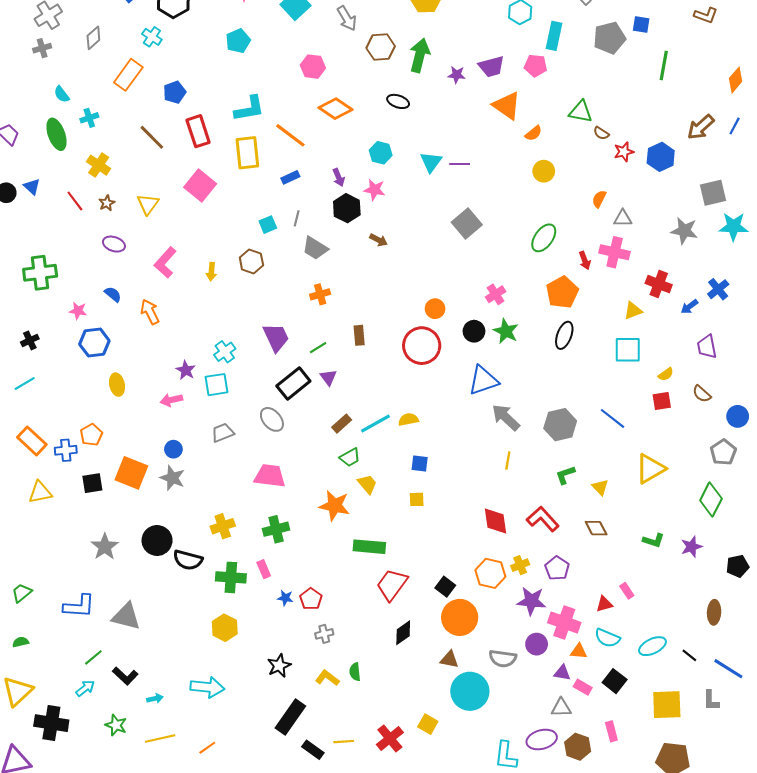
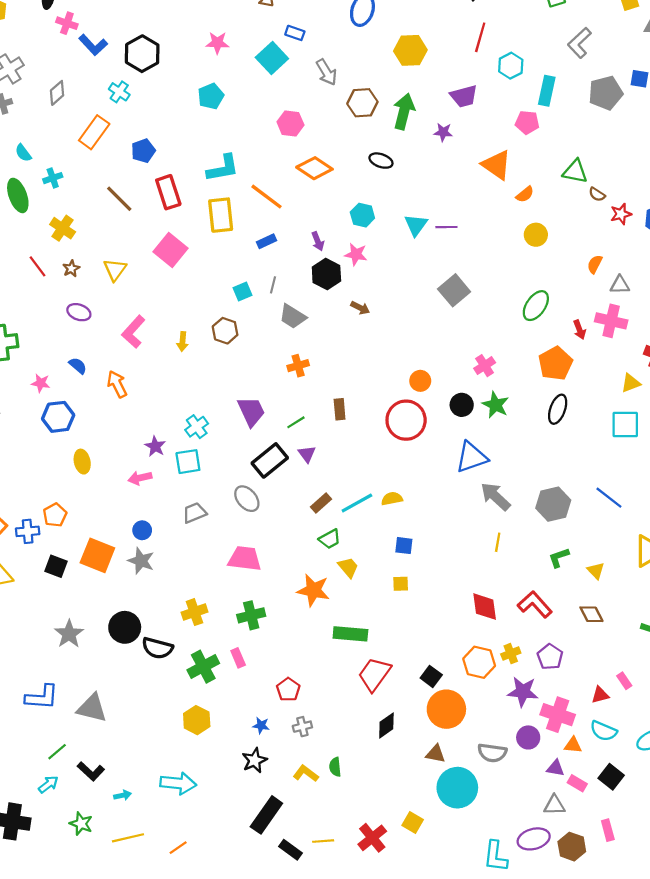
purple trapezoid: (491, 67) -> (464, 96), moved
black square: (92, 483) -> (56, 566), turned 30
green cross: (231, 577) -> (203, 667), turned -32
blue star: (285, 598) -> (261, 725), moved

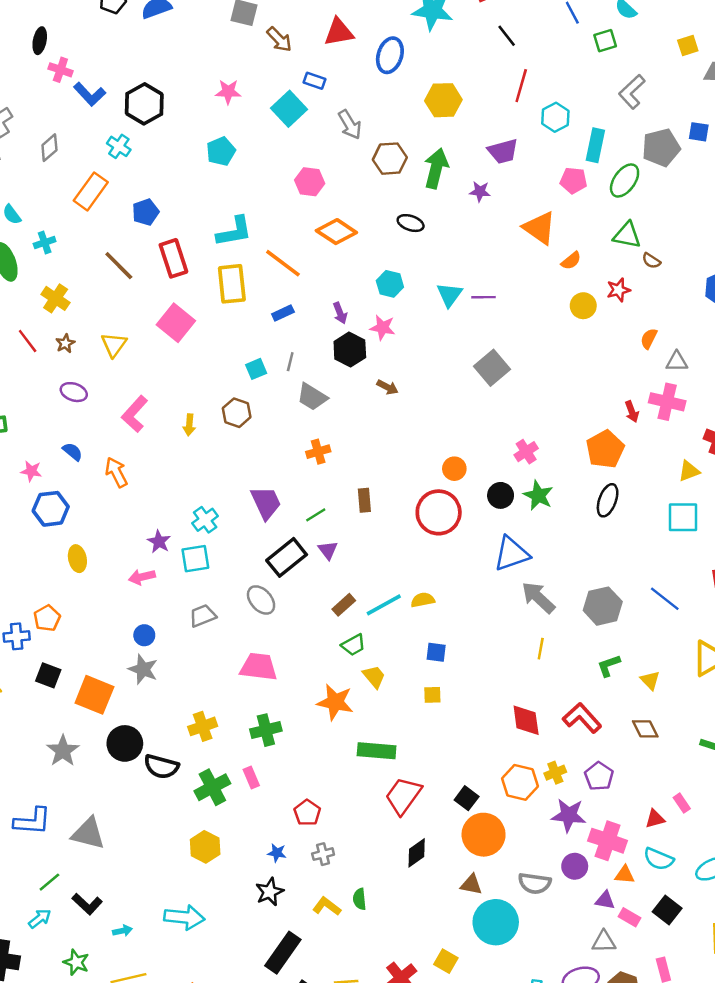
red star: (621, 214) -> (618, 290), moved
green ellipse: (536, 306) -> (625, 180), moved
orange square: (97, 555) -> (94, 695), moved

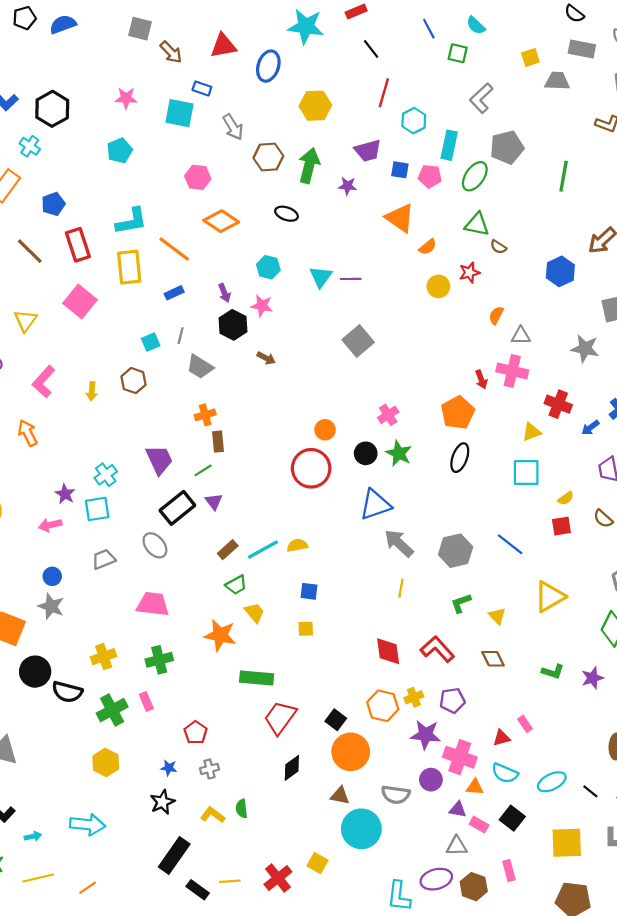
green square: (605, 41) -> (458, 53), turned 30
cyan square: (289, 109) -> (180, 113), turned -36
blue square: (699, 132) -> (400, 170), moved
brown rectangle: (364, 500) -> (218, 442), moved
purple pentagon: (599, 776) -> (452, 700), turned 30

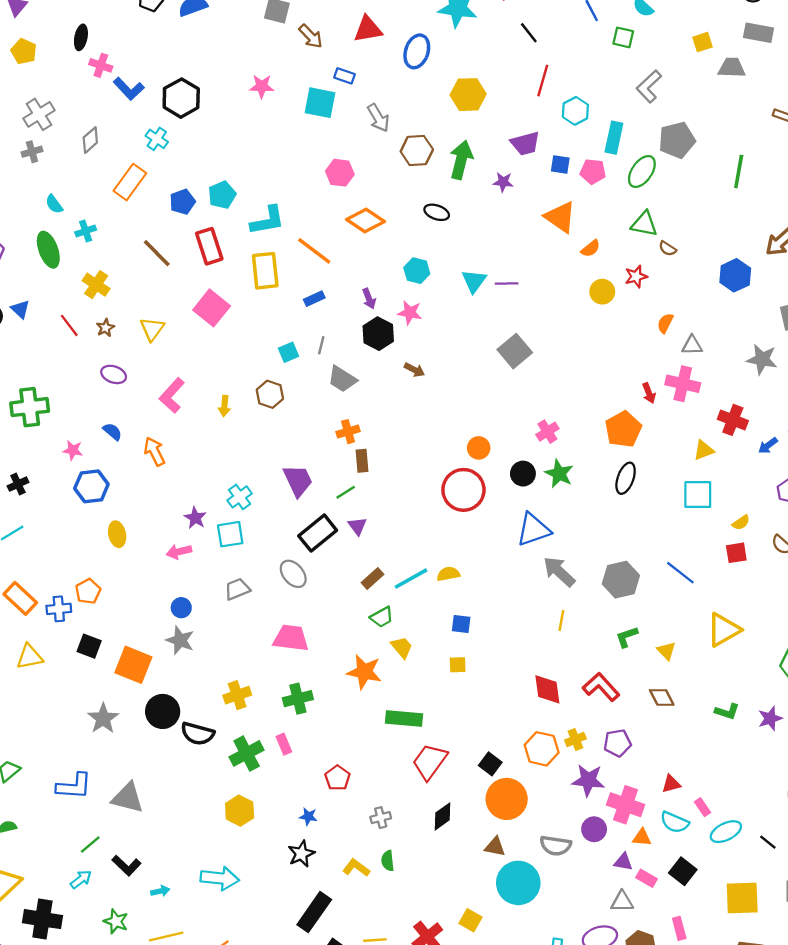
cyan pentagon: (120, 151) -> (222, 195), moved
pink rectangle: (525, 724) -> (703, 807), moved
gray cross: (209, 769) -> (381, 818), moved

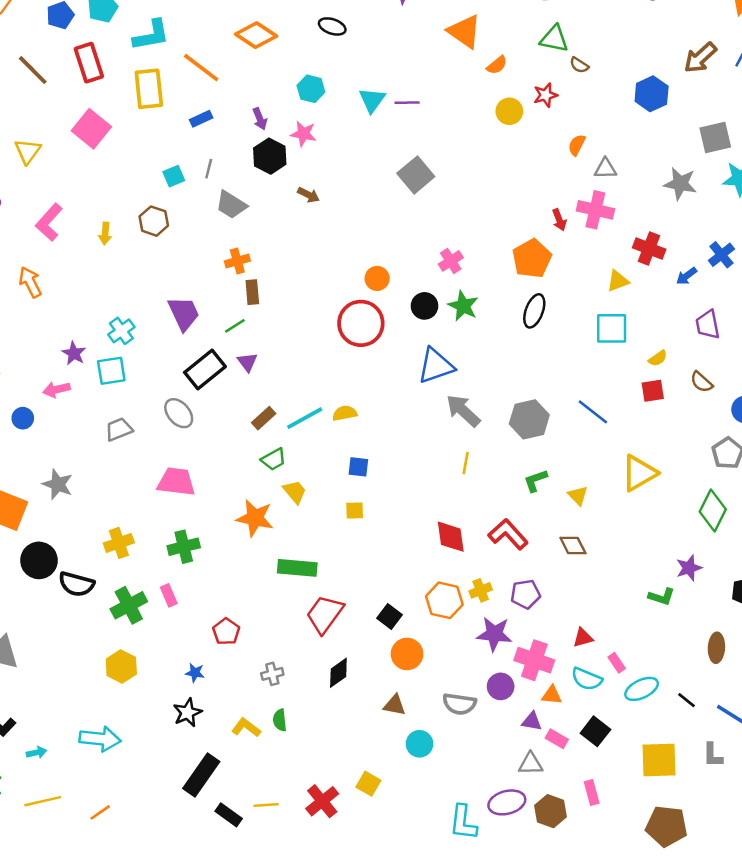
blue circle: (181, 608) -> (23, 418), moved
green L-shape: (727, 711) -> (662, 597), moved
orange circle: (507, 799) -> (407, 654), size x0.7
cyan circle: (518, 883) -> (420, 744), size x0.6

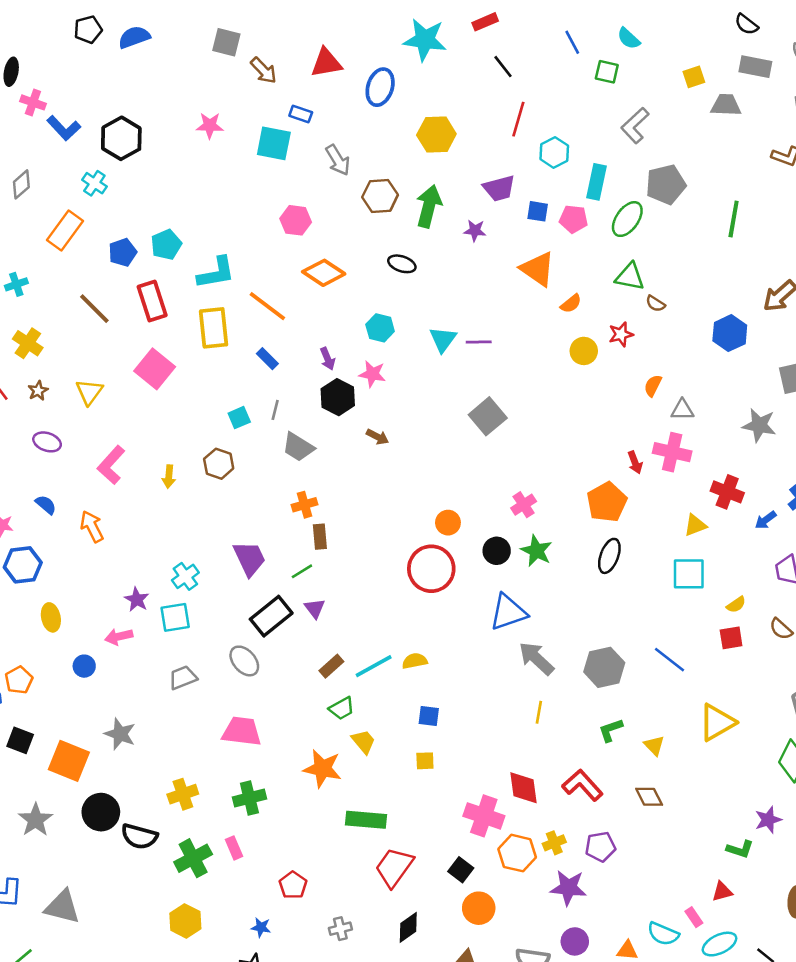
blue rectangle: (201, 119) -> (267, 359), turned 70
red triangle: (583, 638) -> (722, 892), moved
pink cross: (534, 660) -> (484, 816), moved

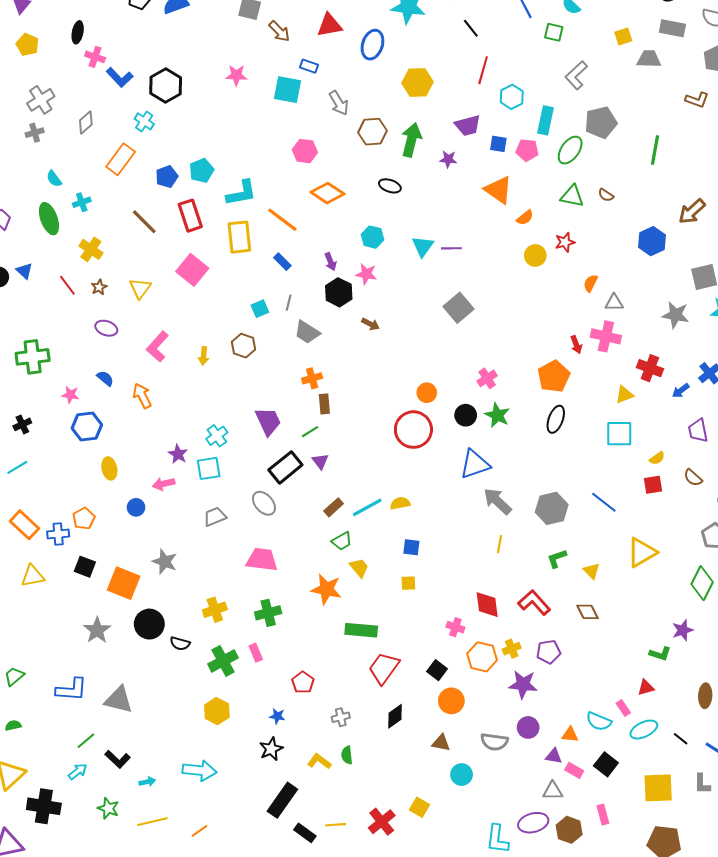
brown semicircle: (655, 304) -> (606, 195), moved
pink cross: (484, 816) -> (455, 627), size x0.6
black semicircle: (139, 836) -> (180, 644), size x0.7

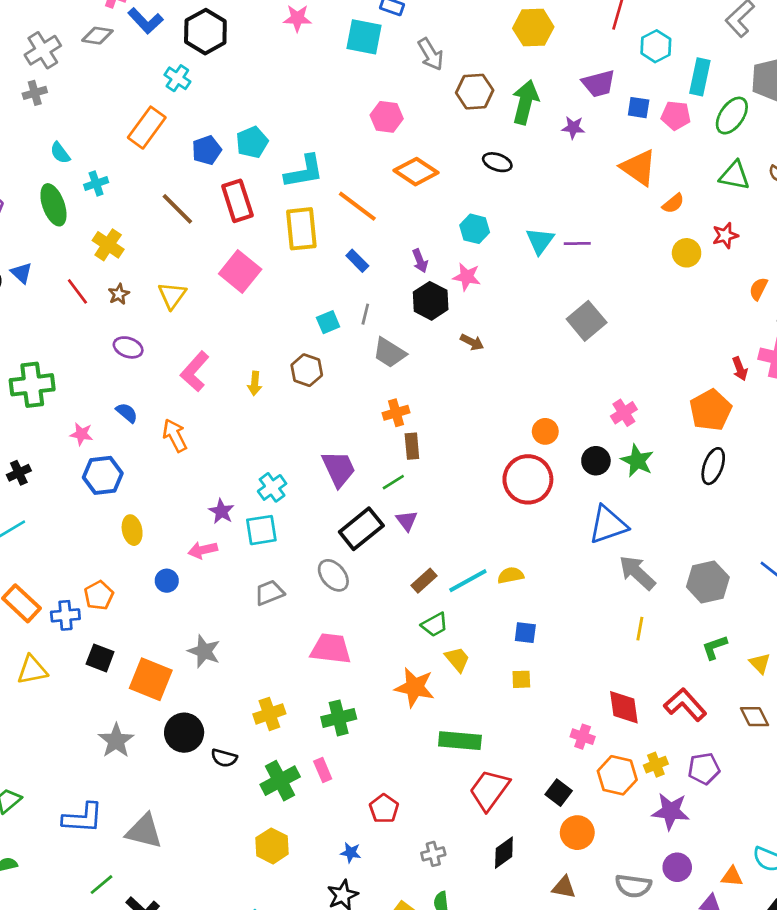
gray diamond: (86, 122) -> (97, 36), moved, turned 50

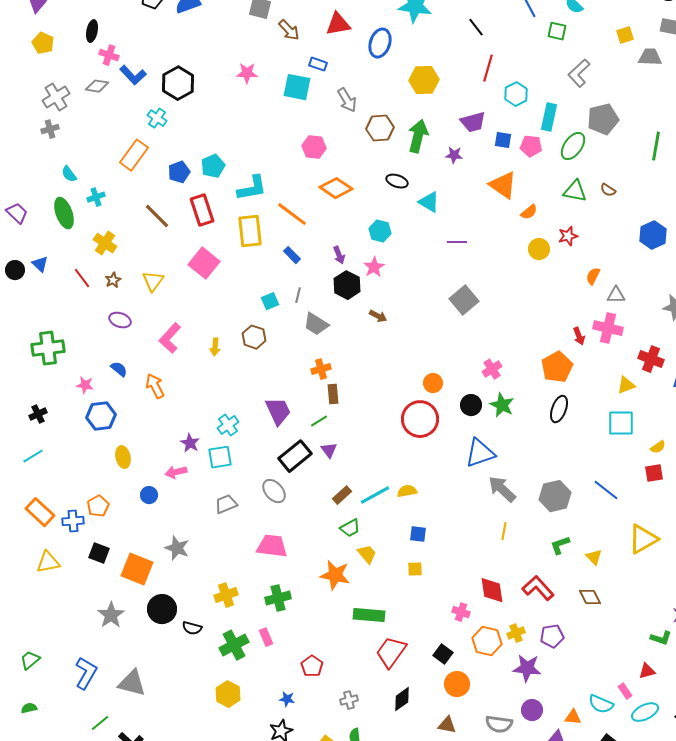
cyan triangle: (540, 241) -> (429, 202), moved, turned -35
pink star: (467, 277) -> (374, 267), turned 30
blue L-shape: (83, 818) -> (86, 673), turned -64

